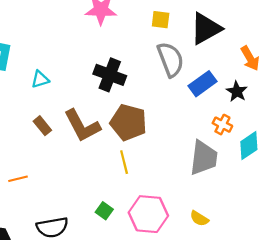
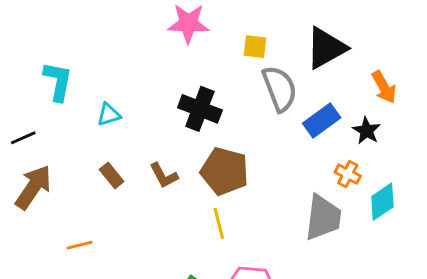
yellow square: (161, 20) -> (255, 47), moved
brown L-shape: (82, 126) -> (164, 176), size x0.6

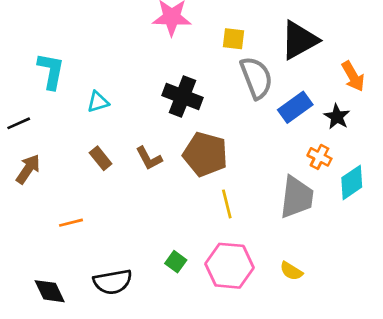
brown arrow: (33, 187) -> (28, 169), size x0.7
yellow line: (219, 223) -> (227, 204), moved

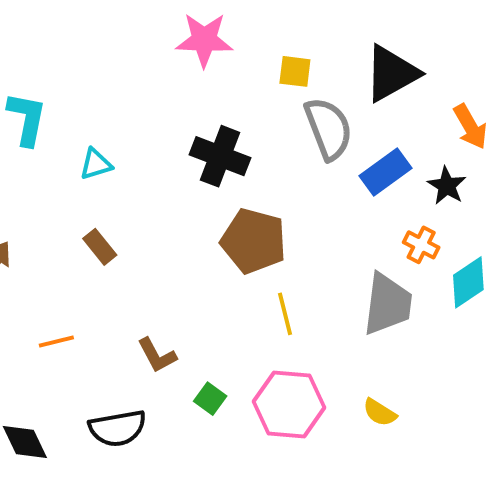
brown L-shape: (149, 158) -> (157, 355), moved

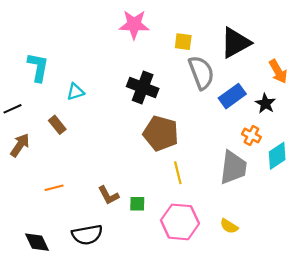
brown rectangle: (100, 247) -> (57, 125), moved
green square: (210, 399) -> (137, 204), moved, turned -35

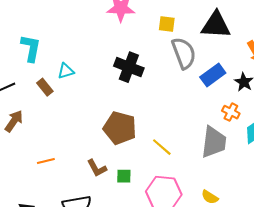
black triangle: (235, 43) -> (216, 25), turned 32
brown rectangle: (57, 125) -> (45, 87), moved
brown pentagon: (161, 133) -> (120, 128), moved
yellow line: (178, 173) -> (162, 147), turned -35

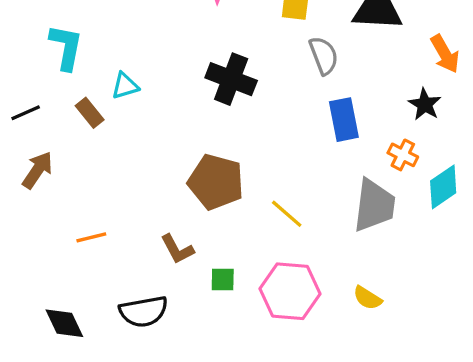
gray semicircle: (184, 53) -> (324, 56), size x0.7
blue rectangle: (213, 75) -> (344, 120), moved, turned -65
green square: (124, 176) -> (223, 279), moved

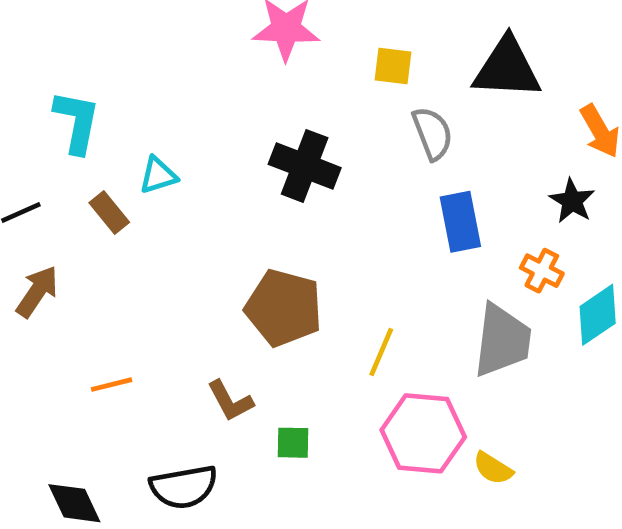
yellow line: (287, 214) -> (381, 352), turned 72
pink hexagon: (290, 291) -> (423, 433), moved

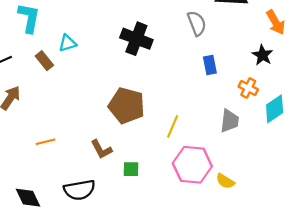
blue rectangle: (460, 222) -> (210, 65), size x0.7
gray trapezoid: (502, 340) -> (230, 121), size x0.7

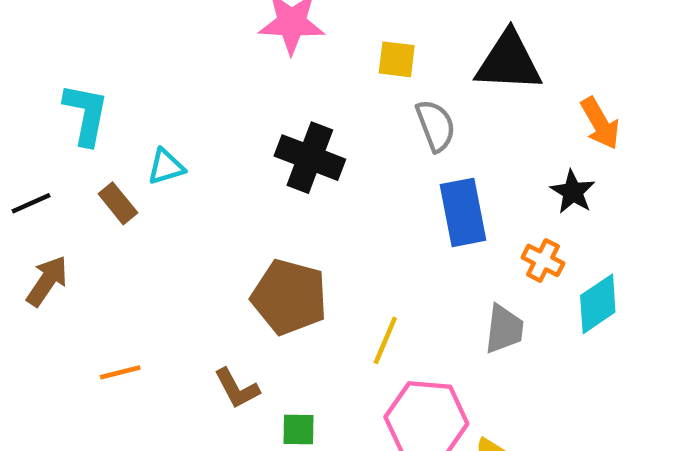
blue rectangle: (210, 65) -> (463, 212), size x1.6

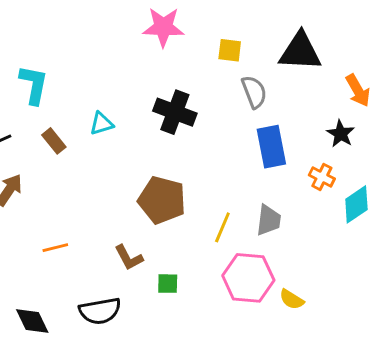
cyan triangle: (166, 167) -> (101, 124), moved
gray trapezoid: (504, 329) -> (269, 220), moved

